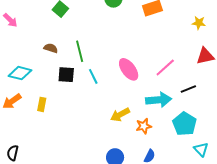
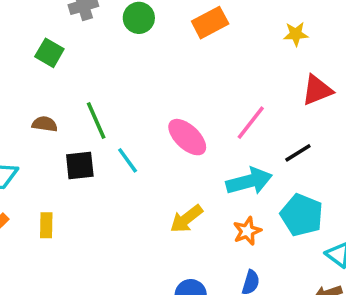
orange star: (144, 126) -> (247, 231), moved

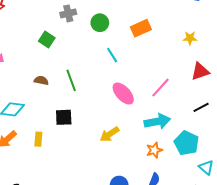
black line: (298, 153) -> (201, 107), moved
cyan line: (128, 160) -> (112, 55), moved
black square: (80, 166) -> (64, 117), moved
yellow arrow: (186, 219) -> (110, 134), moved

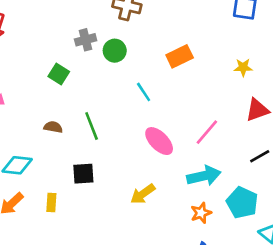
green circle: (100, 23) -> (115, 51), moved

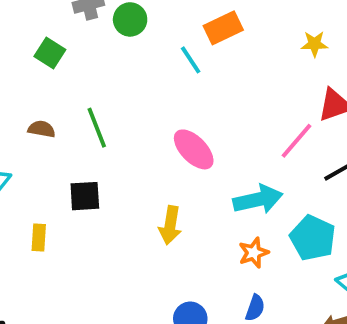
cyan line: (144, 92) -> (191, 60), moved
pink line: (207, 132) -> (296, 141), moved
yellow arrow: (143, 194) -> (170, 225), turned -45

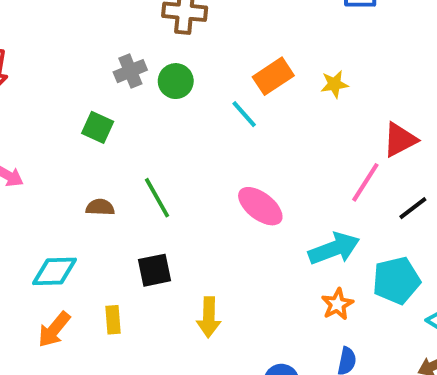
yellow star: (314, 44) -> (334, 84), moved
yellow arrow: (170, 225) -> (209, 317), moved
cyan pentagon: (313, 238) -> (396, 280), turned -30

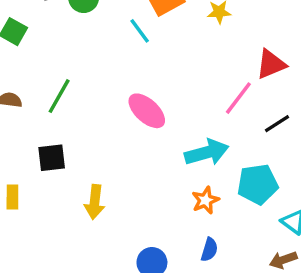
green line: (157, 198) -> (59, 96), turned 54

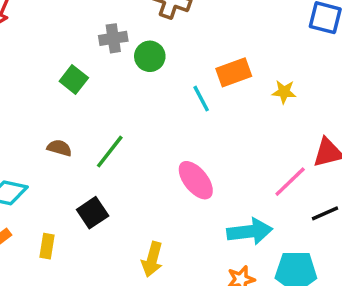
black square: (52, 158) -> (93, 213), turned -36
yellow arrow: (95, 202) -> (152, 259), moved

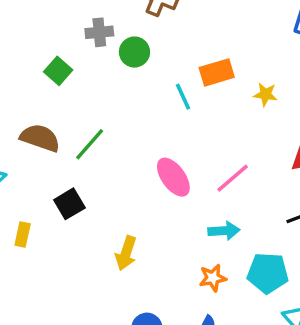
brown semicircle: (59, 148) -> (40, 138), size x1.6
pink line: (290, 182) -> (233, 178), moved
cyan arrow: (250, 231) -> (224, 231), size x0.7

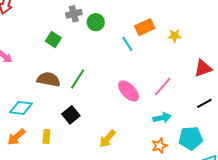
yellow arrow: (126, 253) -> (108, 139), turned 30

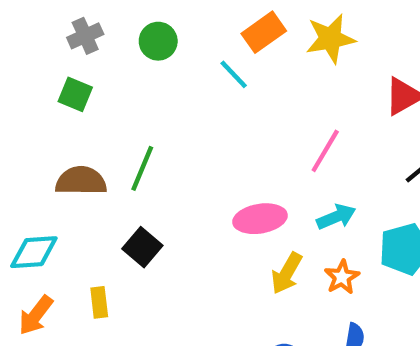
gray cross: (74, 14) -> (85, 36), moved
yellow star: (175, 36) -> (330, 39), size x1.6
pink ellipse: (128, 91) -> (260, 219), moved, turned -45
yellow arrow: (108, 139) -> (287, 273), moved

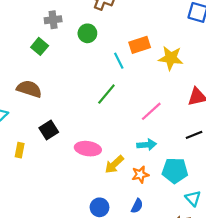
green line: (142, 168) -> (106, 94), moved
pink ellipse: (260, 219) -> (88, 149), moved

